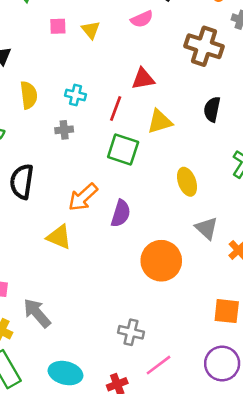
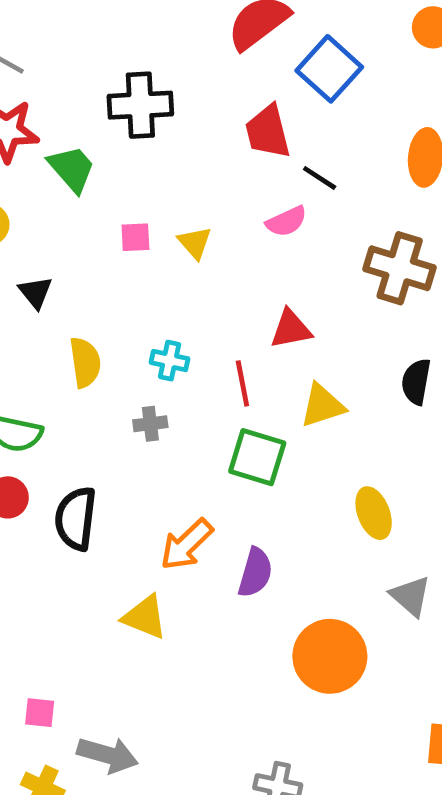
red line: (116, 108) -> (242, 383), turned -30
gray arrow: (37, 313) -> (108, 755), turned 148

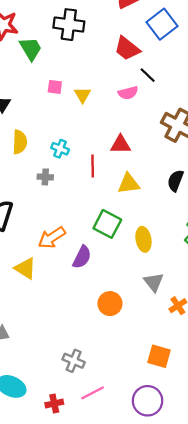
red trapezoid: (268, 132) -> (127, 49), turned -48
green square: (257, 457) -> (107, 224), moved
orange circle: (330, 656) -> (110, 304), size x0.7

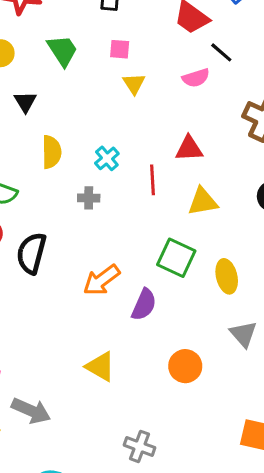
green trapezoid: (31, 49) -> (62, 50), moved
pink square: (55, 87) -> (120, 49), moved
cyan cross: (60, 149) -> (107, 158), turned 30
yellow triangle: (25, 268) -> (100, 367), moved

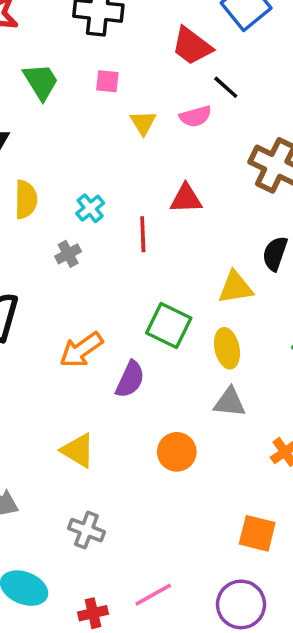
yellow triangle: (134, 84) -> (143, 123), moved
gray cross: (89, 198) -> (68, 254), turned -30
yellow triangle: (203, 202) -> (235, 288), moved
gray triangle: (243, 334) -> (230, 402), moved, turned -44
gray cross: (140, 446) -> (86, 530), moved

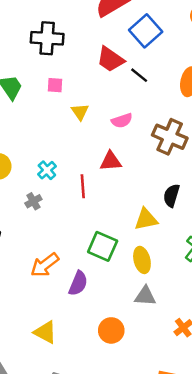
black line: (226, 87) -> (139, 75), moved
pink semicircle: (196, 116) -> (122, 121), moved

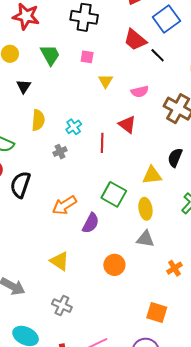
red triangle: (111, 161) -> (127, 124), turned 36

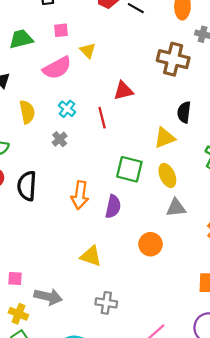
green trapezoid: (50, 55) -> (21, 39), turned -60
pink semicircle: (140, 92) -> (57, 68), moved, size x1.5
red triangle: (127, 124) -> (123, 91), turned -36
orange arrow: (64, 205) -> (80, 195), turned -35

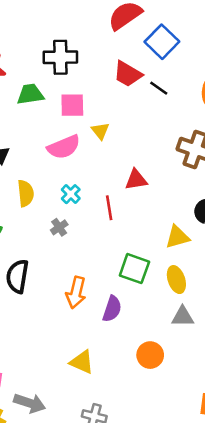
pink square: (61, 30) -> (72, 105), size x1.5
green trapezoid: (21, 39) -> (30, 94), moved

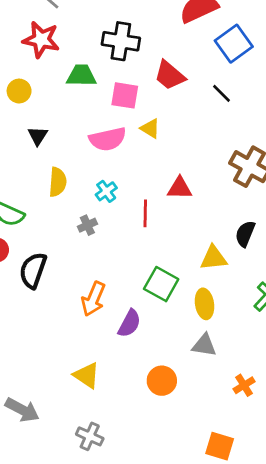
red trapezoid: (128, 74) -> (170, 75), moved
yellow triangle: (100, 131) -> (150, 128), turned -30

